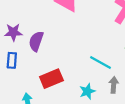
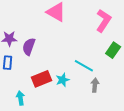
cyan star: (87, 91) -> (63, 80), moved

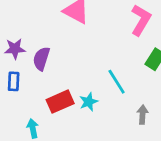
cyan line: (84, 66) -> (117, 82), turned 30
gray arrow: (95, 85) -> (142, 115), moved

